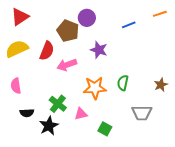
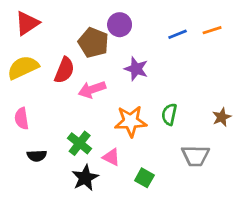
orange line: (160, 14) -> (212, 30), moved
pink triangle: (81, 114) -> (111, 157), turned 40
black star: (49, 126) -> (85, 178), moved

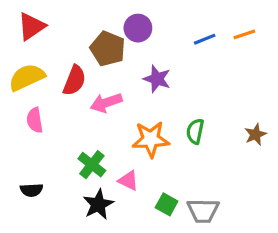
pink semicircle: (22, 118) -> (35, 120), moved
black semicircle: (37, 156) -> (32, 190), moved
gray trapezoid: (195, 156) -> (203, 211), moved

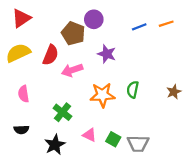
pink semicircle: (35, 120) -> (24, 94), moved
pink triangle: (128, 181) -> (89, 135), moved
black star: (98, 204) -> (55, 145), moved

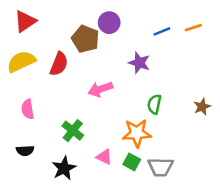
purple star: (107, 54) -> (139, 63), moved
pink arrow: (72, 70) -> (100, 89), moved
orange star: (102, 95) -> (137, 133), moved

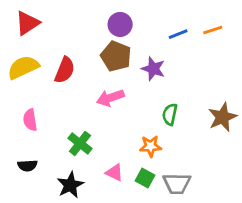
brown pentagon: (85, 39) -> (116, 56), moved
brown star: (202, 107) -> (222, 117), size x1.5
orange star: (137, 133) -> (151, 146), size x0.7

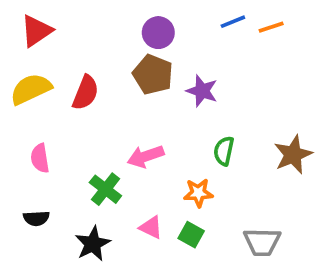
orange line: (213, 30) -> (271, 27), moved
blue line: (178, 34) -> (233, 22), moved
pink arrow: (110, 98) -> (146, 156), moved
gray trapezoid: (177, 184) -> (262, 242), moved

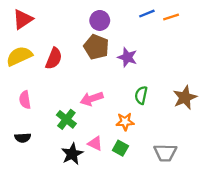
black star: (93, 244) -> (72, 154), moved

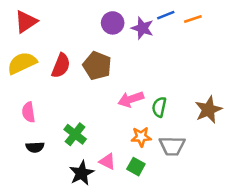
brown pentagon: (96, 47) -> (97, 66), moved
purple star: (127, 57) -> (142, 28), moved
pink arrow: (92, 99) -> (131, 99), moved
black semicircle: (23, 138) -> (35, 147), moved
gray trapezoid: (165, 153) -> (172, 146), moved

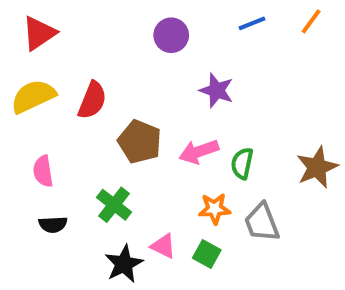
orange line: (193, 19) -> (311, 21), moved, turned -36
purple star: (142, 28) -> (217, 90), moved
brown pentagon: (97, 66) -> (140, 142), moved
gray trapezoid: (172, 146) -> (262, 222), turned 68

